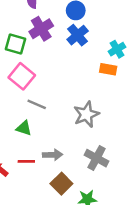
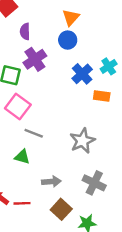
blue cross: (78, 35) -> (82, 74), moved
cyan cross: (117, 49) -> (109, 66), moved
red line: (26, 161) -> (22, 203), moved

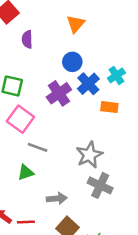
blue circle: (68, 40) -> (72, 62), moved
purple cross: (35, 59) -> (59, 93), moved
green triangle: (22, 157) -> (26, 172), turned -35
gray cross: (94, 183) -> (100, 185), moved

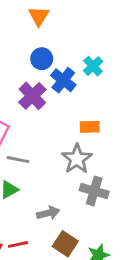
orange rectangle: (109, 107) -> (90, 127), moved

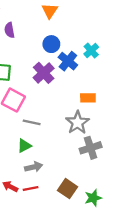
gray cross: (94, 191) -> (91, 148), turned -35
gray arrow: (48, 213) -> (34, 167), moved

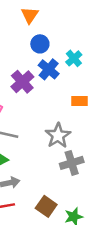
blue circle: (51, 44) -> (40, 44), moved
orange rectangle: (88, 98) -> (80, 101), moved

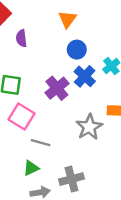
gray star: (58, 136) -> (89, 127), moved
gray cross: (72, 163) -> (71, 179), moved

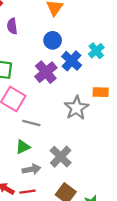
blue circle: (77, 50) -> (53, 40), moved
gray cross: (71, 179) -> (61, 157), turned -30

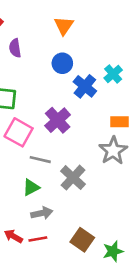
purple cross: (46, 72) -> (58, 120), moved
gray star: (76, 108) -> (113, 151), moved
gray cross: (61, 157) -> (73, 178), moved

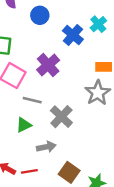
blue circle: (62, 63) -> (40, 15), moved
gray arrow: (42, 213) -> (46, 147), moved

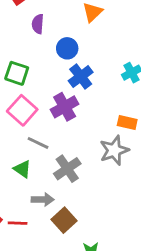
blue cross: (73, 35) -> (81, 77), moved
green triangle: (24, 125) -> (22, 169), turned 49
brown square: (69, 172) -> (64, 220), moved

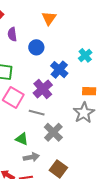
blue cross: (81, 77) -> (59, 70), moved
gray line: (38, 143) -> (37, 113), moved
gray arrow: (43, 199) -> (31, 157), moved

